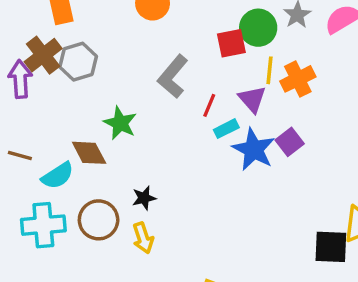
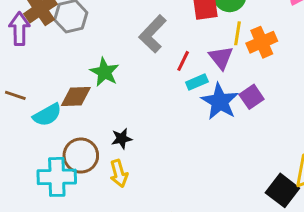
brown diamond: (89, 153) -> (76, 96), turned -68
cyan cross: (43, 225) -> (57, 177), moved
black square: (331, 247) -> (282, 190), turned 32

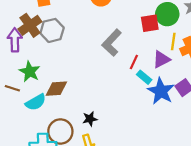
purple triangle: (221, 58) -> (161, 59), turned 42
green star: (104, 72) -> (30, 72), moved
cyan rectangle: (197, 82) -> (144, 77), turned 64

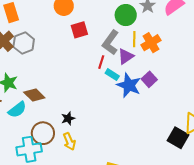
red square: (150, 23) -> (79, 30), moved
gray L-shape: (112, 43) -> (111, 42), moved
brown diamond: (56, 89) -> (34, 95), turned 55

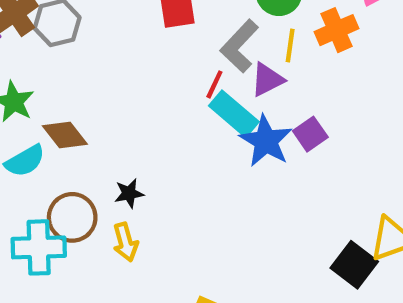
orange cross: (151, 43) -> (337, 30), moved
cyan rectangle: (112, 75) -> (234, 114), size x1.6

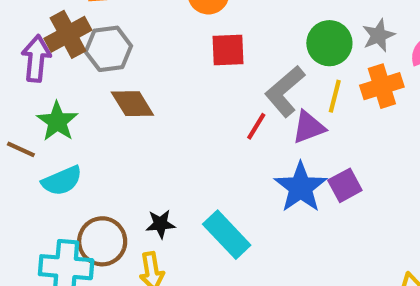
cyan rectangle: (234, 114) -> (227, 235), moved
brown diamond: (65, 135) -> (132, 104), moved

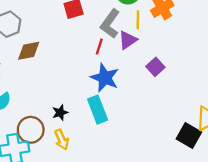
brown diamond: (132, 104) -> (29, 51), turned -55
blue star: (301, 187) -> (105, 78), moved
cyan rectangle: (227, 235) -> (98, 110), turned 36

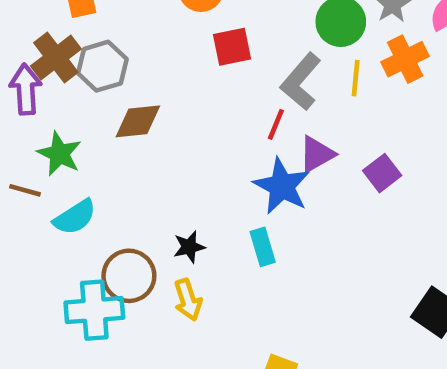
purple triangle: (128, 40) -> (317, 154), moved
cyan rectangle: (98, 110) -> (263, 247), size x0.7

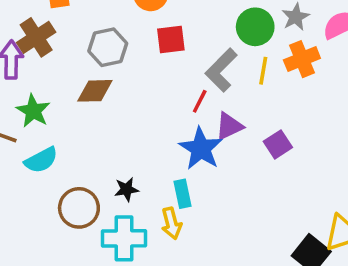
gray hexagon: (102, 66) -> (108, 47), moved
yellow arrow: (188, 300) -> (172, 223), moved
cyan cross: (94, 310) -> (124, 238), moved

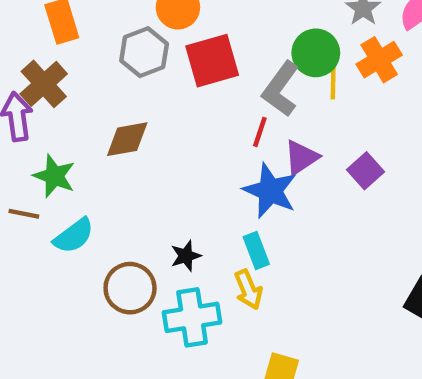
green circle: (255, 27) -> (316, 53), moved
red square: (171, 39) -> (212, 61), size x1.4
gray hexagon: (108, 47) -> (144, 52), moved

